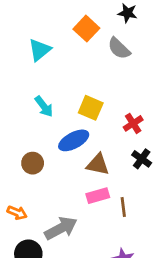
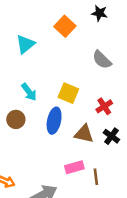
gray semicircle: (119, 48) -> (102, 60), moved
blue ellipse: (74, 140) -> (54, 121), turned -50
brown circle: (33, 163) -> (16, 119), moved
brown triangle: (98, 165) -> (84, 134), moved

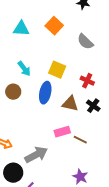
orange square: (65, 26) -> (54, 26), moved
cyan triangle: (25, 44) -> (21, 29), turned 42
red cross: (104, 106) -> (87, 81), turned -32
brown line: (96, 177) -> (80, 140), turned -56

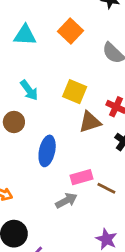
blue ellipse: (45, 93) -> (47, 151), moved
brown triangle: (70, 104) -> (90, 122), moved, turned -30
gray arrow: (36, 155) -> (66, 201), moved, size x0.7

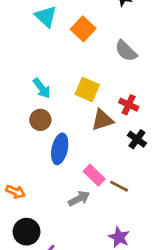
cyan triangle: (25, 35) -> (46, 16), moved, turned 40
brown circle: (14, 122) -> (40, 120), moved
pink rectangle: (82, 177) -> (94, 175), turned 60

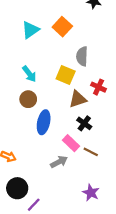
cyan triangle: (46, 16) -> (30, 30), moved, turned 42
gray semicircle: (126, 51) -> (82, 56), moved, turned 48
black cross: (137, 139) -> (84, 123), moved

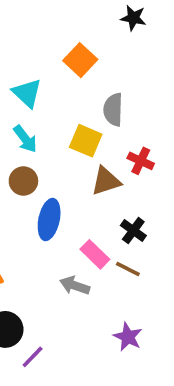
cyan triangle: (30, 30) -> (27, 93), moved, turned -42
black cross: (84, 123) -> (133, 230), moved
gray arrow: (59, 162) -> (75, 285), turned -133

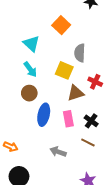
pink rectangle: (95, 254) -> (68, 119), moved, turned 35

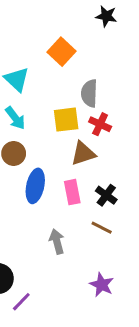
yellow square: (64, 70) -> (66, 120), turned -30
red cross: (95, 82) -> (100, 124), moved
gray arrow: (58, 152) -> (57, 241), turned 56

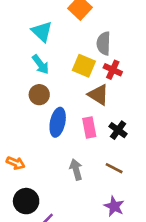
yellow square: (66, 120) -> (84, 66), turned 30
brown triangle: (83, 153) -> (98, 95), turned 50
brown line: (102, 228) -> (114, 168), moved

